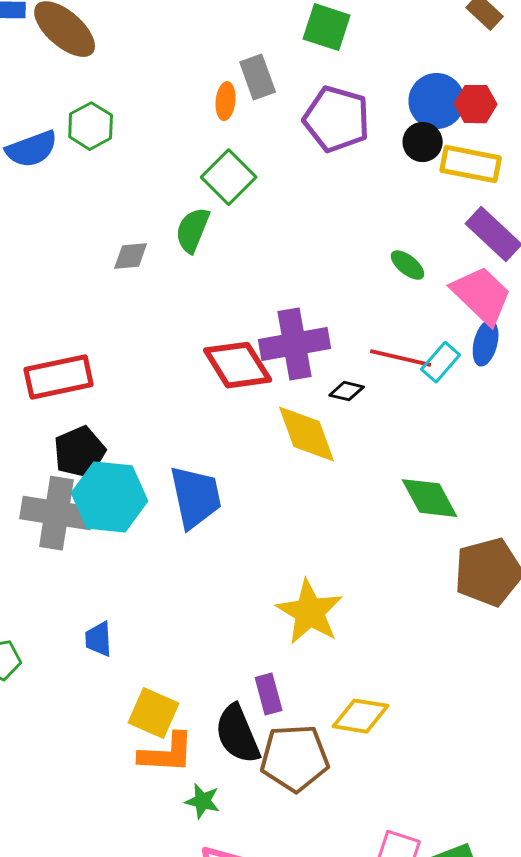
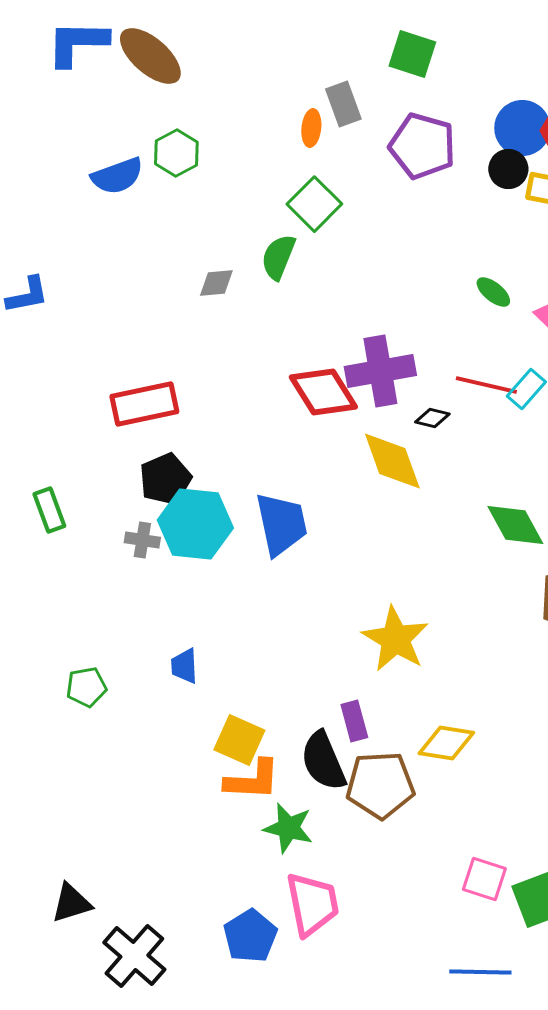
gray cross: (57, 513) -> (142, 540), size x0.5
green star: (203, 801) -> (288, 828), size x1.4

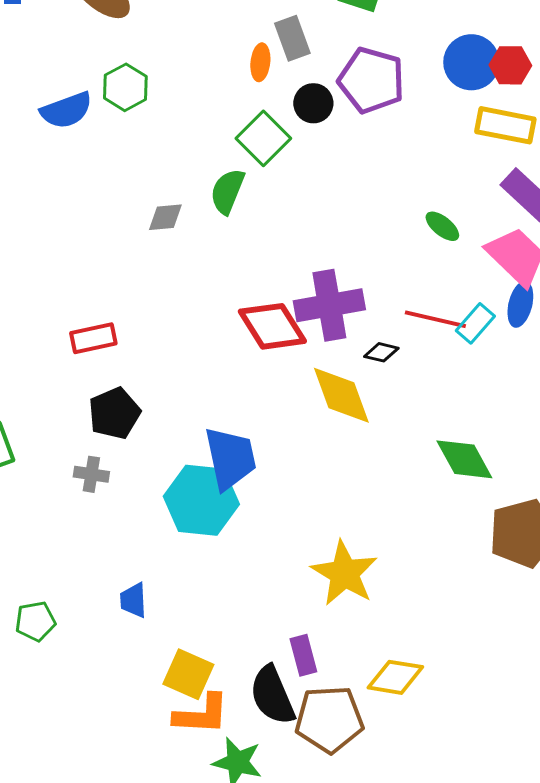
black circle: (508, 169) -> (313, 103), moved
red rectangle: (144, 404) -> (93, 338), size x0.7
cyan hexagon: (195, 524) -> (201, 500), moved

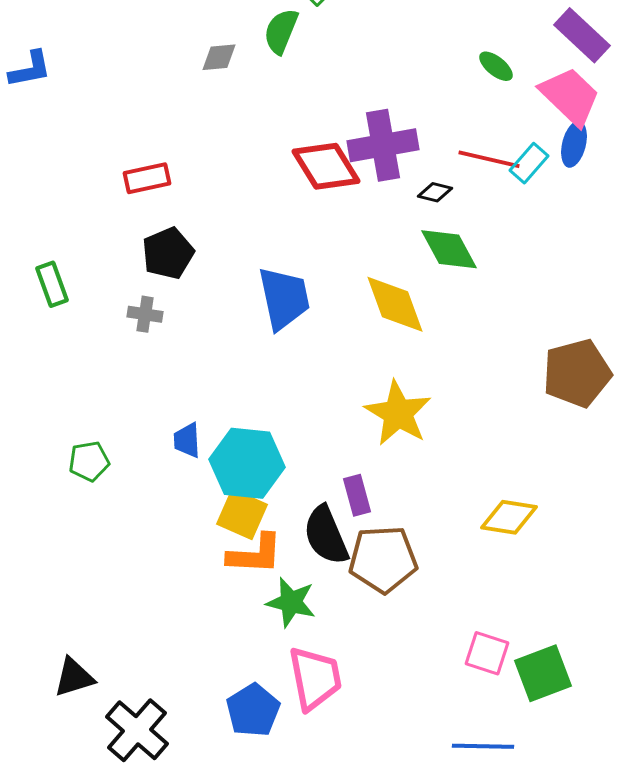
yellow diamond: (341, 395) -> (395, 304), moved
green diamond: (464, 459) -> (449, 249), moved
cyan hexagon: (201, 500) -> (247, 463), moved
yellow diamond: (395, 677) -> (509, 517), moved

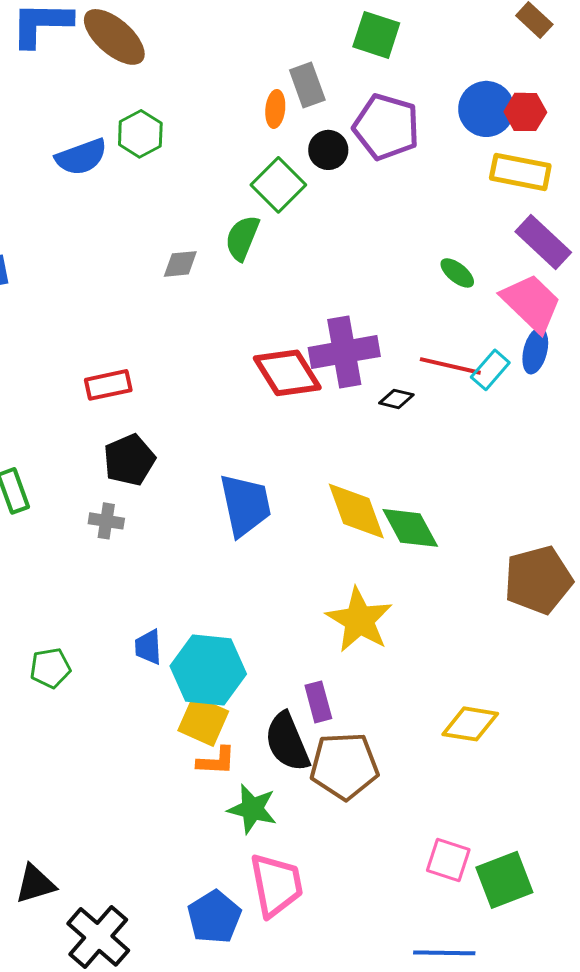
green diamond: (449, 249) -> (410, 528), moved
orange L-shape: (255, 554) -> (216, 761), size x0.7

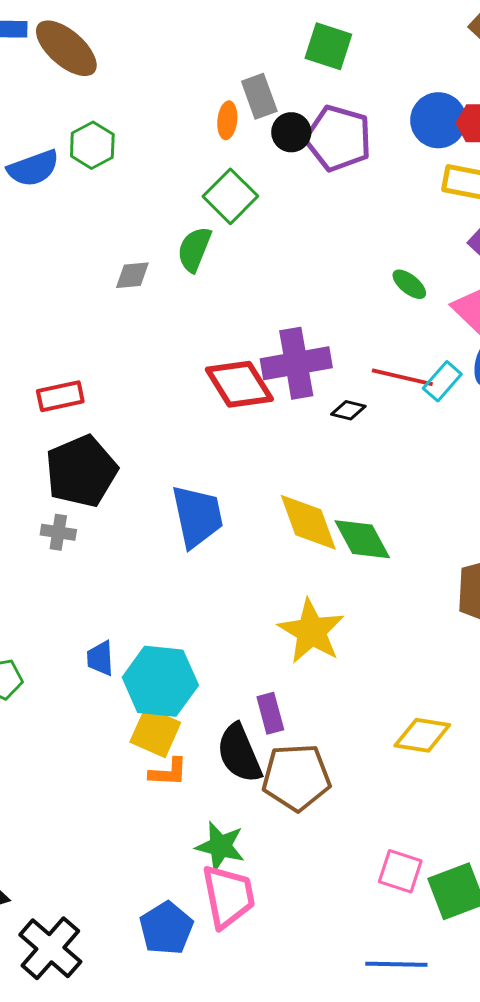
black circle: (328, 150) -> (291, 132), moved
black pentagon: (129, 460) -> (81, 471), size x1.4
green star: (252, 809) -> (220, 846), moved

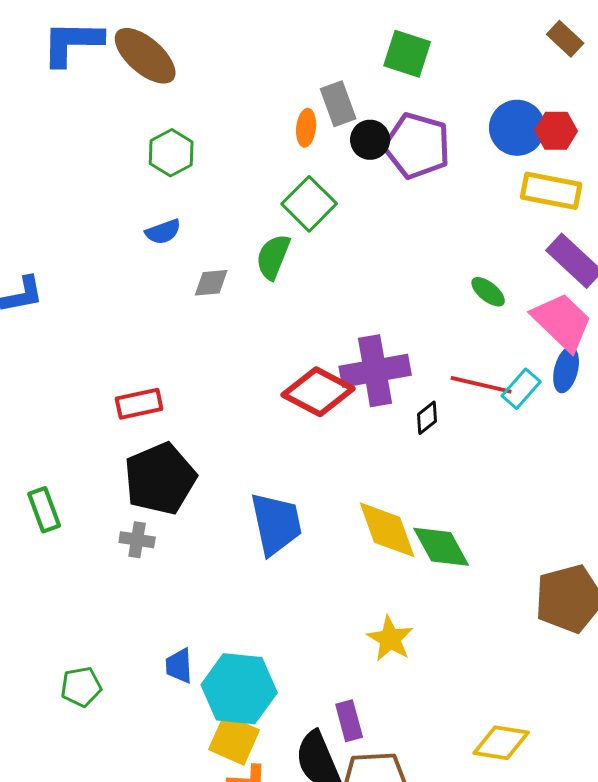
blue semicircle: (33, 168) -> (163, 232), moved, size x0.7
red diamond: (239, 384) -> (318, 392), turned -30
black diamond: (348, 410) -> (427, 418), turned -52
yellow star: (311, 631) -> (390, 639), size x0.7

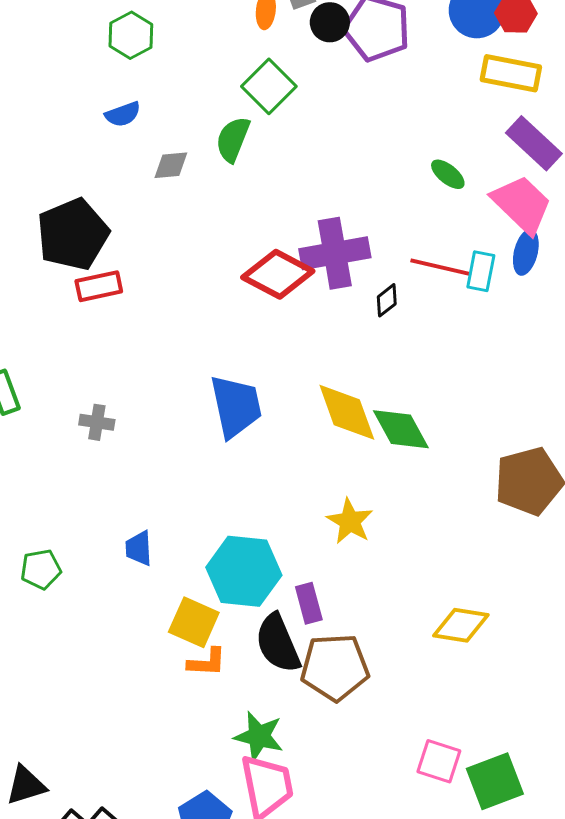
cyan rectangle: (521, 389) -> (481, 271), turned -30
black pentagon: (160, 479) -> (73, 234), moved
cyan hexagon: (239, 689) -> (244, 571), moved

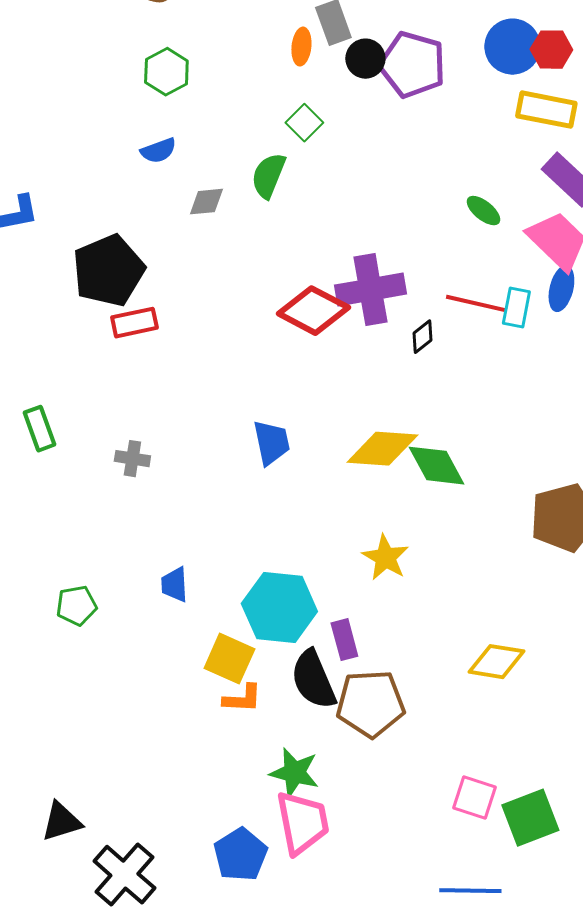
green square: (269, 86) -> (304, 123), size x0.7
blue trapezoid: (236, 406) -> (271, 443), size x0.7
yellow diamond: (347, 412) -> (382, 449), turned -66

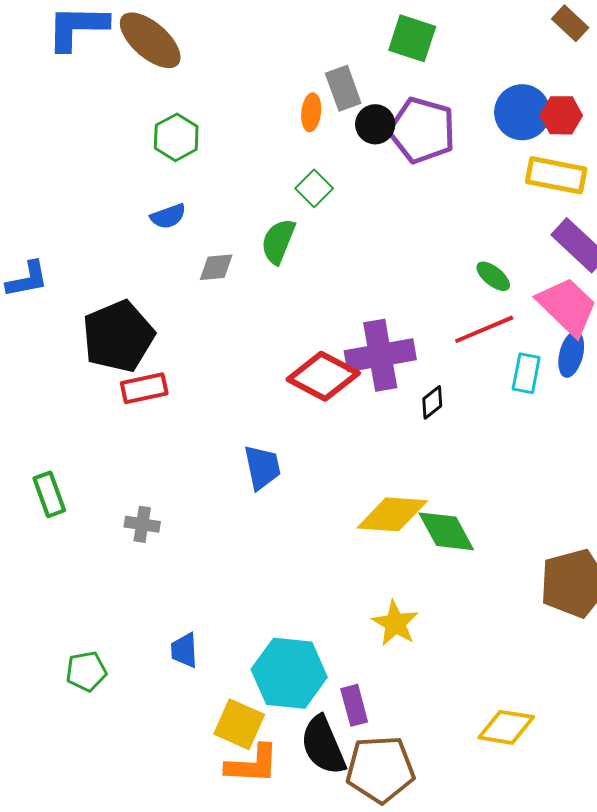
red line: (476, 304) -> (484, 329), moved, turned -36
blue trapezoid: (271, 443) -> (262, 467), moved
orange L-shape: (242, 699) -> (252, 764), size x1.4

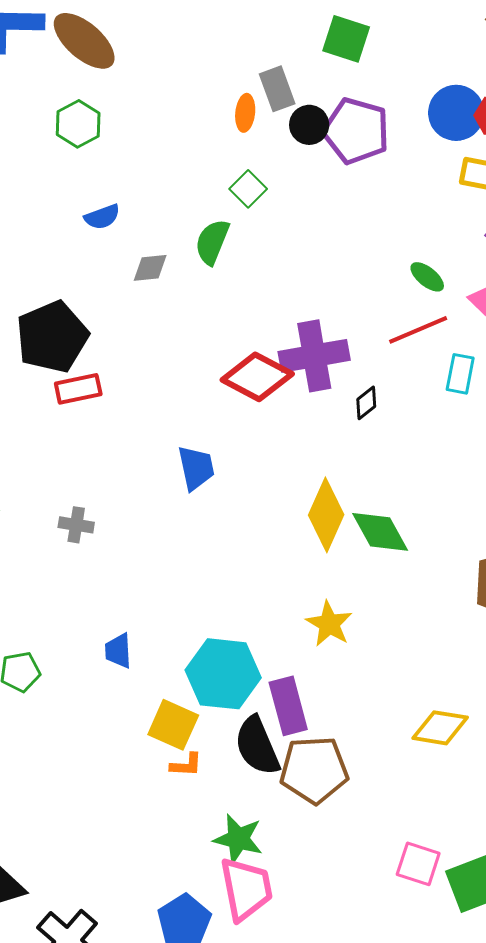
green hexagon: (176, 137) -> (78, 124), moved
yellow diamond: (392, 514) -> (326, 515), turned -70
purple rectangle: (354, 705) -> (288, 706), size x1.4
orange L-shape: (252, 764) -> (186, 765), size x0.6

